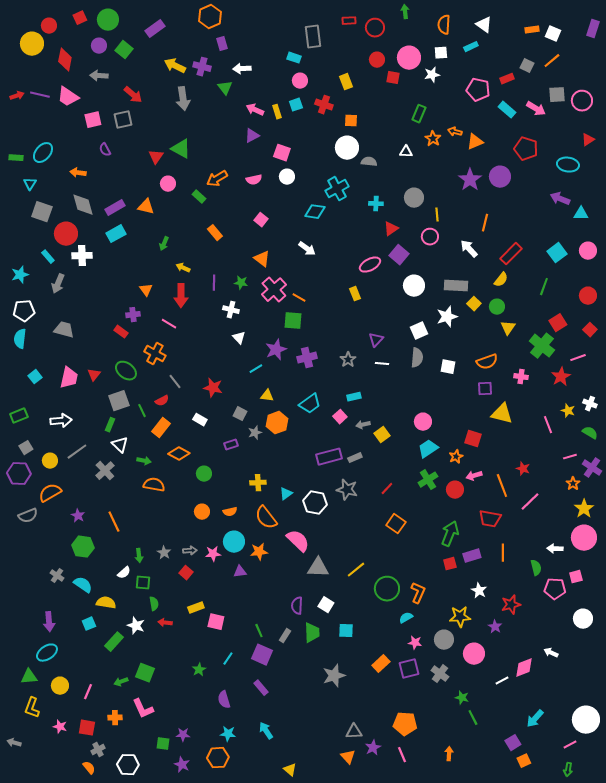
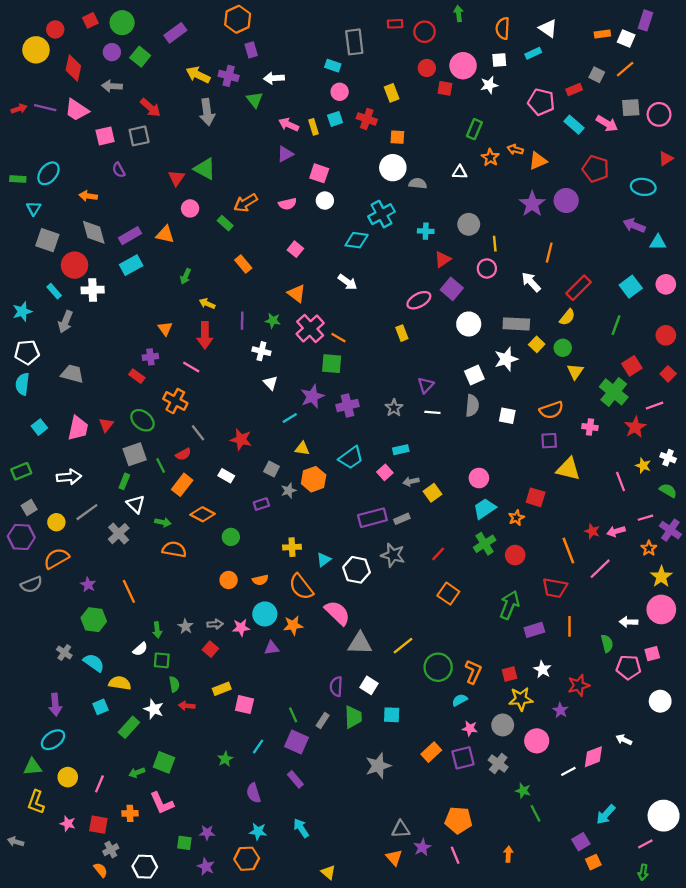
purple rectangle: (593, 29) -> (645, 20), moved
pink arrow: (474, 476) -> (616, 531), moved
red square: (450, 564) -> (509, 674), moved

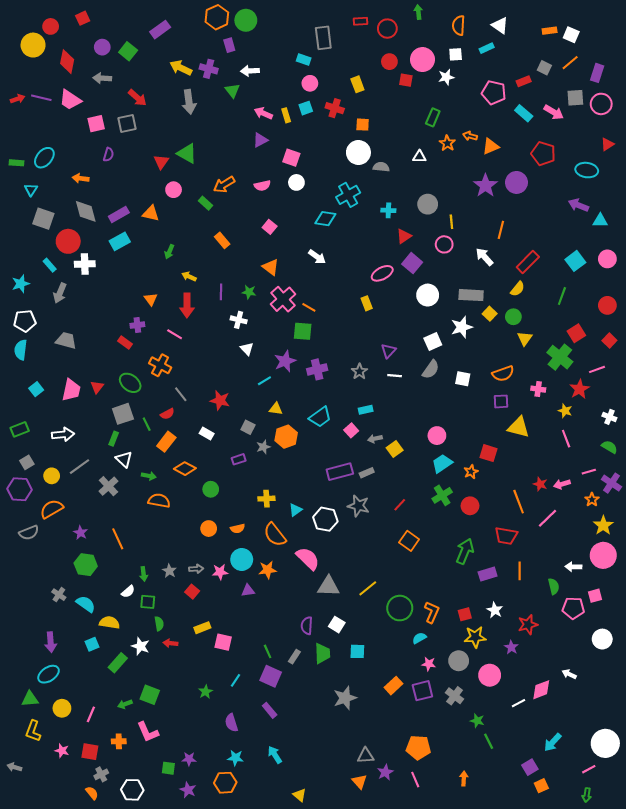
purple rectangle: (645, 20) -> (597, 73), moved
green circle: (122, 23) -> (246, 20), moved
purple semicircle: (119, 170) -> (108, 155), turned -136
gray semicircle: (472, 406) -> (431, 369), turned 30
yellow star: (643, 466) -> (565, 411), moved

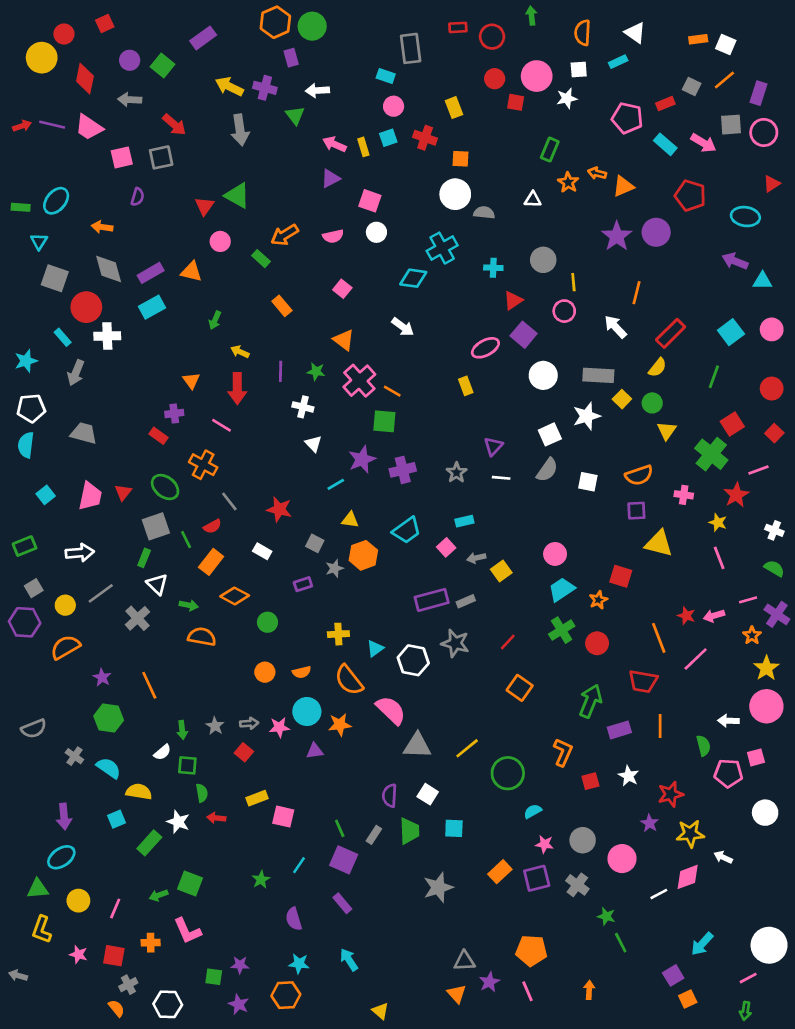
gray semicircle: (29, 533) -> (34, 729), moved
orange L-shape: (432, 612) -> (563, 752), moved
yellow star: (475, 637) -> (690, 834), moved

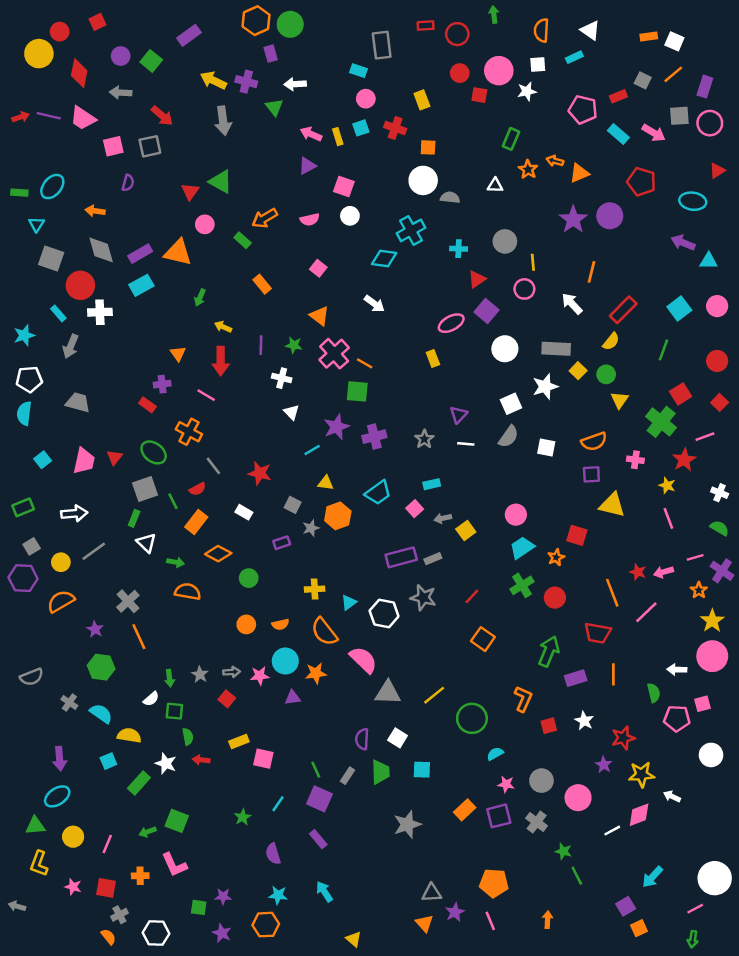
orange triangle: (191, 272) -> (178, 252), size x1.4
gray cross: (137, 618) -> (128, 601), moved

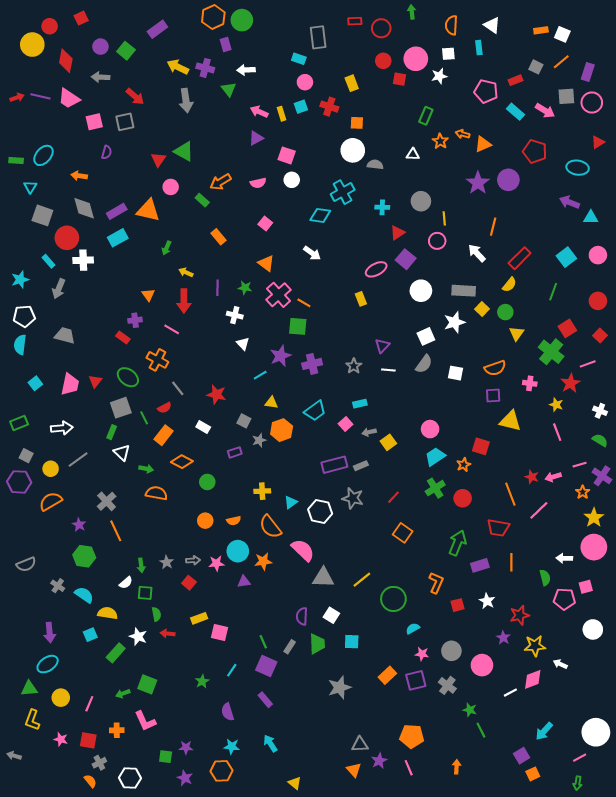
cyan rectangle: (574, 57) -> (479, 48), turned -72
gray square: (32, 546) -> (26, 456), turned -32

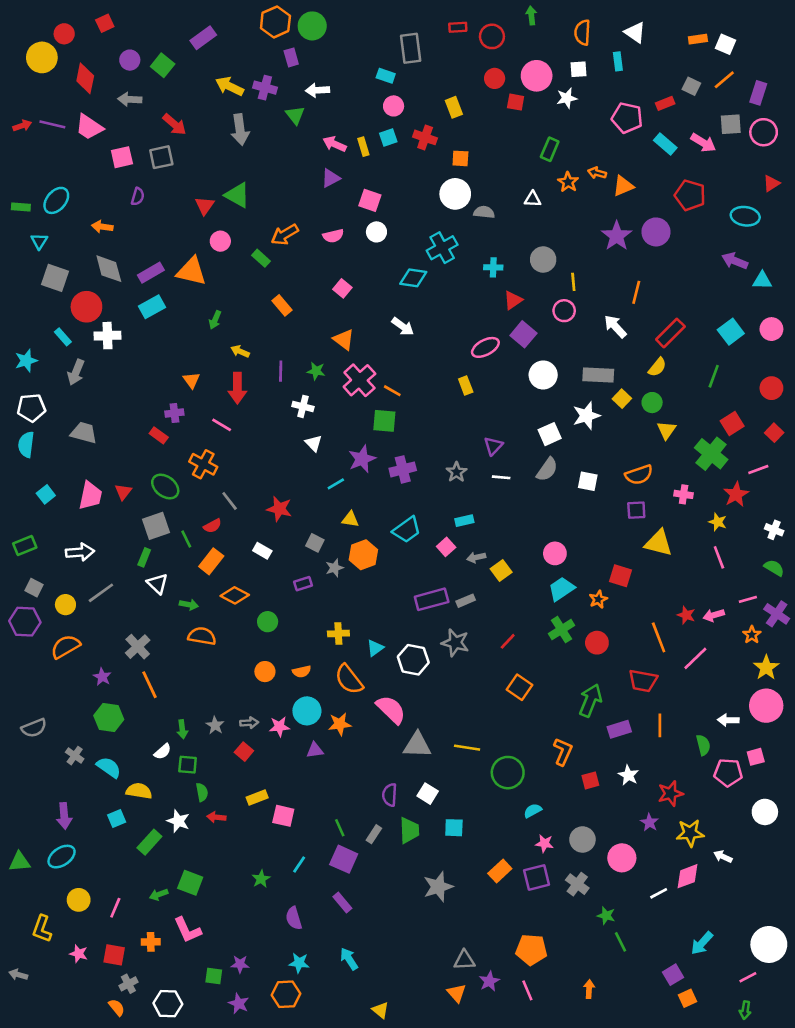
yellow line: (362, 580) -> (467, 748), turned 48
green triangle: (29, 688) -> (20, 862), moved

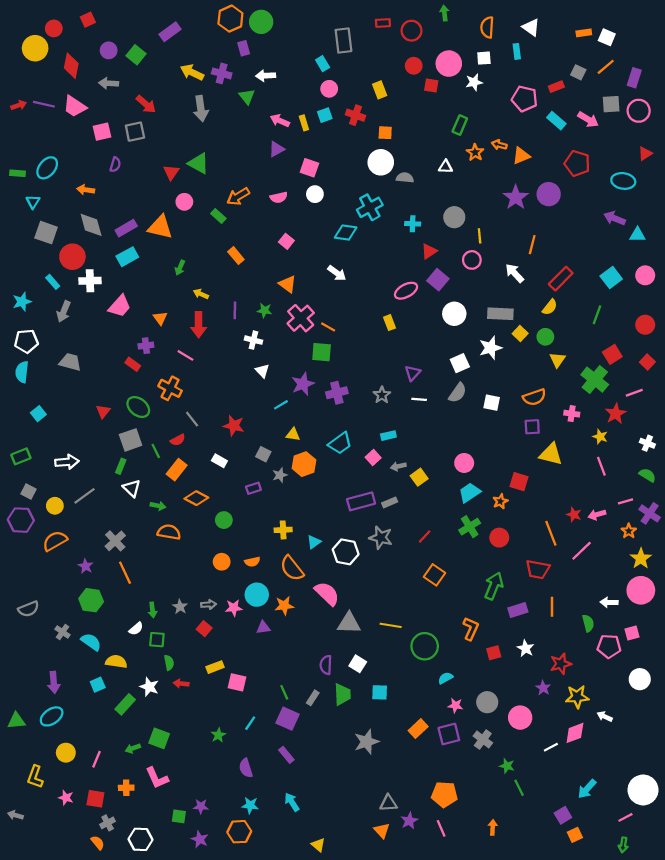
cyan rectangle: (386, 76) -> (323, 64), turned 40
pink trapezoid: (90, 496) -> (120, 306), moved, turned 30

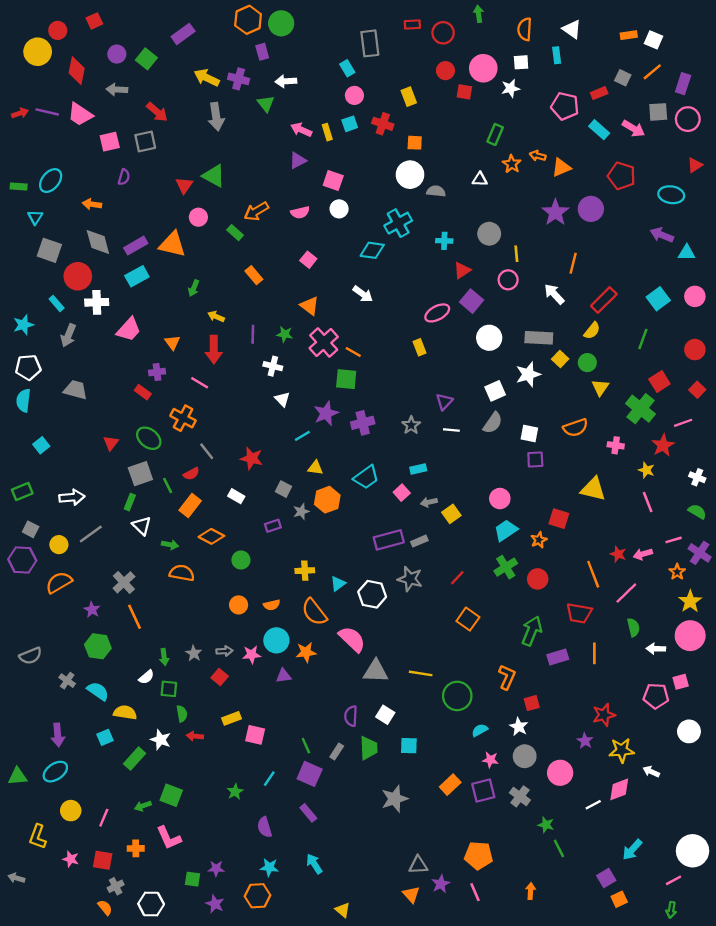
purple square: (532, 427) -> (535, 460), moved
green semicircle: (588, 623) -> (633, 627), moved
white star: (526, 648) -> (519, 727), moved

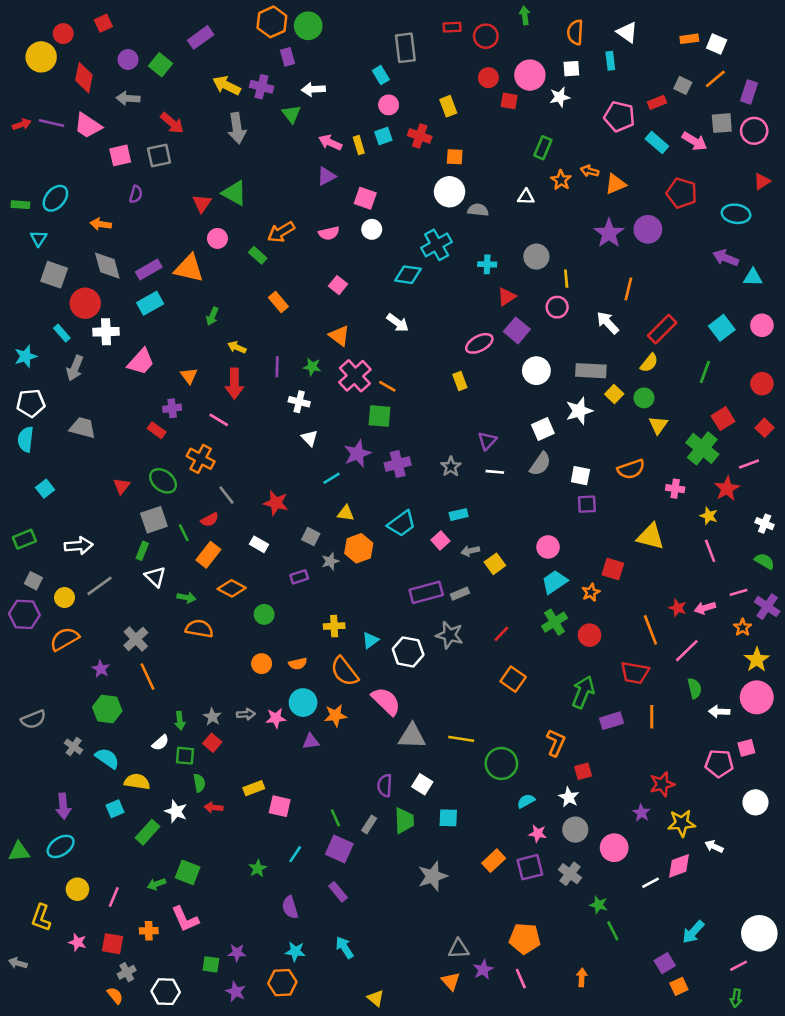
red square: (220, 677) -> (212, 743), moved

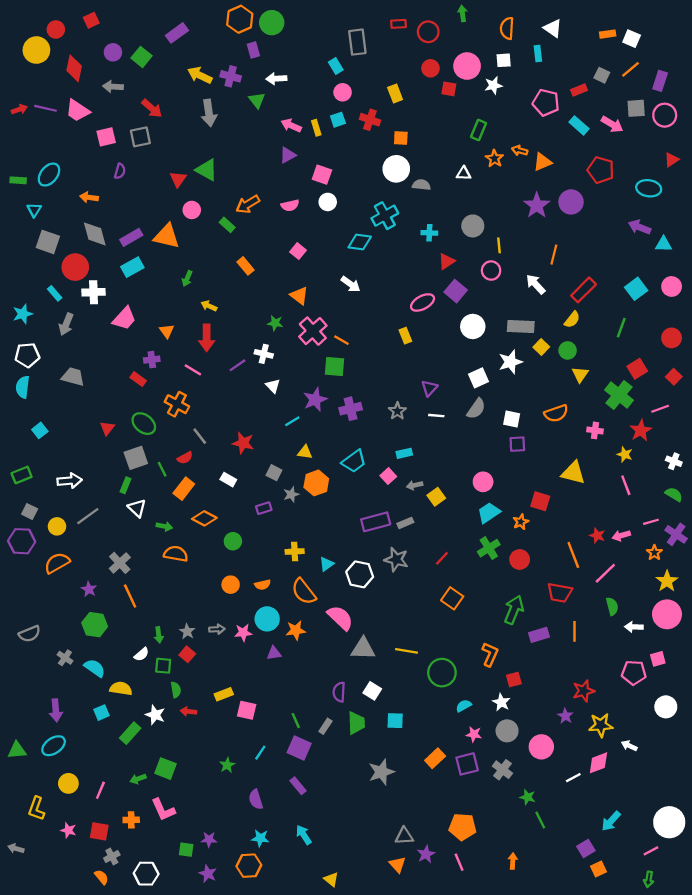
purple line: (277, 367) -> (237, 365), moved, turned 54

